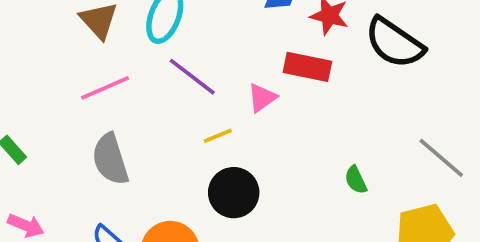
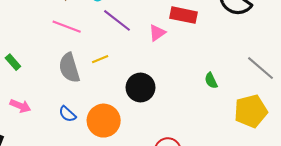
pink line: (105, 88) -> (67, 27), turned 44
yellow line: (218, 136) -> (100, 59), moved

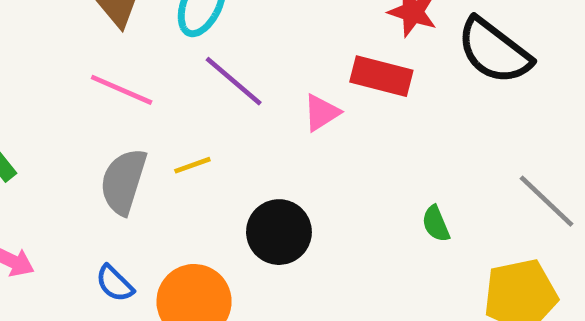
gray semicircle: (69, 68) -> (123, 181), turned 32

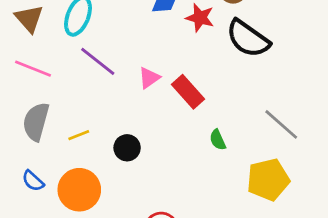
red rectangle: (381, 76) -> (188, 92), moved, turned 36
yellow line: (192, 165) -> (79, 135), moved
black circle: (279, 232) -> (127, 148), size x0.7

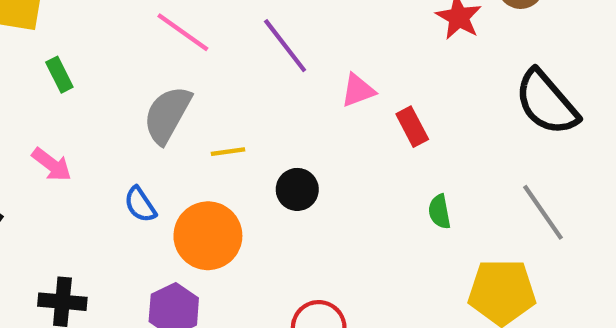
black semicircle: (248, 39) -> (547, 103), moved
red rectangle: (188, 92) -> (412, 127), size x0.7

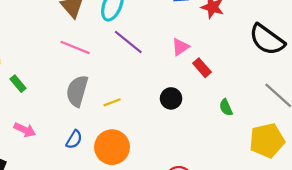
pink triangle: (358, 90) -> (180, 47), moved
black circle: (297, 189) -> (171, 98), moved
blue semicircle: (140, 205) -> (74, 139), turned -102

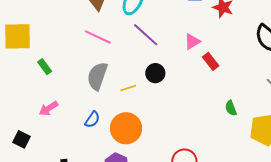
black circle: (171, 98) -> (155, 73), moved
green semicircle: (226, 107) -> (231, 108), moved
pink arrow: (25, 130) -> (48, 108), turned 120

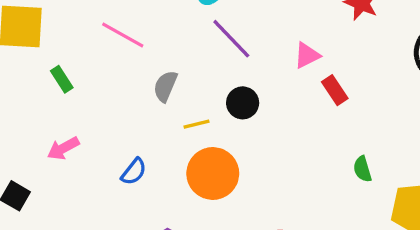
pink line: (98, 37) -> (123, 35), moved
gray semicircle: (97, 76) -> (165, 86), moved, size x0.7
orange circle: (126, 128) -> (213, 173), moved

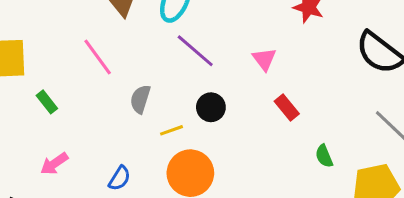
pink line: (123, 35) -> (98, 57), turned 30
pink triangle: (307, 55) -> (264, 59), turned -35
red rectangle: (335, 90) -> (287, 108), moved

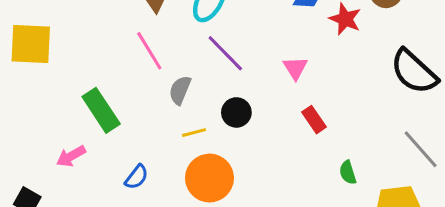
pink line: (98, 57) -> (149, 51), moved
gray semicircle: (140, 99) -> (180, 90), moved
green rectangle: (47, 102) -> (101, 110), moved, size x1.8

